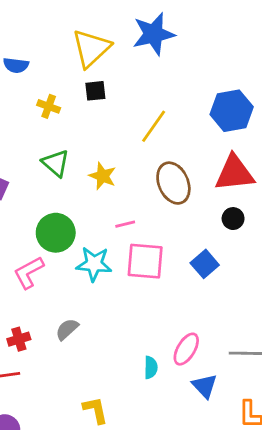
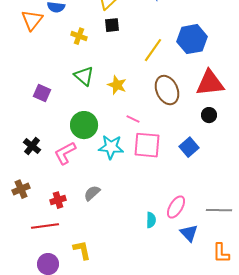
blue hexagon: (232, 111) -> (192, 39), moved
pink line: (125, 224) -> (133, 119), turned 40
yellow L-shape: (95, 410) -> (82, 250), moved

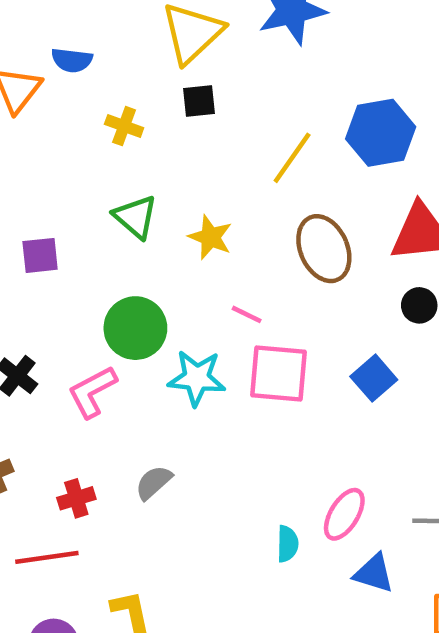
purple square: (42, 93) -> (40, 255), turned -30
blue triangle: (189, 233) -> (374, 573), turned -30

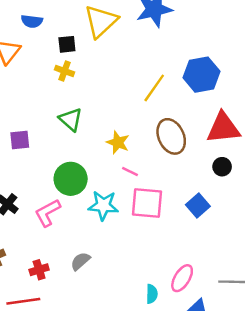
blue semicircle: (72, 60) -> (32, 21), moved
black square: (199, 101) -> (67, 44), moved
yellow star: (210, 237) -> (118, 142), moved

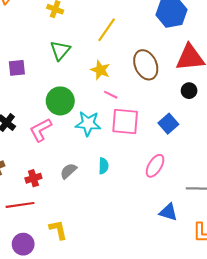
yellow line: (154, 88) -> (107, 30), moved
green triangle: (71, 119) -> (60, 50), turned 30
pink ellipse: (182, 278) -> (155, 166), moved
cyan semicircle: (152, 294) -> (104, 166), moved

